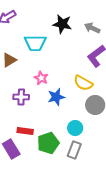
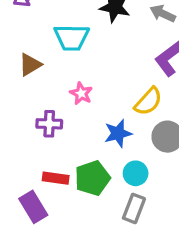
yellow semicircle: (83, 83) -> (148, 101), turned -78
blue star: (56, 97) -> (118, 133), moved
green pentagon: (48, 143) -> (92, 178), moved

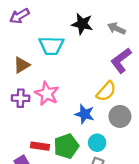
pink star: (81, 93) -> (47, 94), moved, size x1.5
purple cross: (49, 124) -> (21, 98), moved
blue star: (118, 133) -> (85, 114), turned 30

